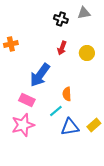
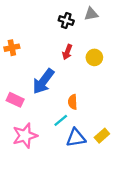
pink rectangle: (27, 100) -> (15, 100), moved

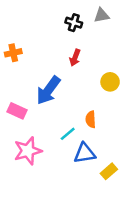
yellow circle: (94, 57) -> (110, 82), moved
orange semicircle: (73, 102) -> (91, 119), moved
yellow rectangle: (102, 136) -> (109, 171), moved

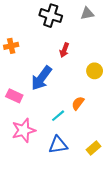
black cross: (74, 23) -> (51, 16), moved, size x1.5
orange semicircle: (91, 119) -> (78, 103), turned 40
blue triangle: (85, 153) -> (58, 145), moved

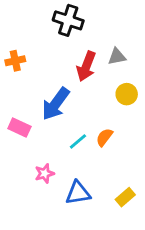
gray triangle: (87, 14) -> (117, 57), moved
red arrow: (64, 50) -> (86, 66), size x1.5
cyan line: (58, 116) -> (78, 141), moved
pink star: (24, 130) -> (45, 173), moved, size x0.6

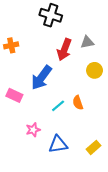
orange semicircle: (104, 137) -> (78, 103), turned -56

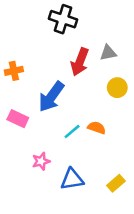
orange cross: (11, 45) -> (14, 71), moved
orange semicircle: (78, 103) -> (97, 128), turned 128

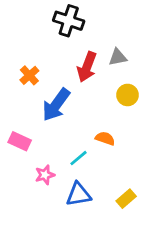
orange cross: (14, 71) -> (29, 75), moved, turned -30
pink rectangle: (18, 119) -> (20, 141), moved
cyan line: (72, 132) -> (78, 158), moved

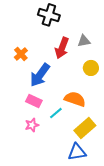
orange semicircle: (105, 138) -> (75, 99), size x1.5
pink rectangle: (20, 141) -> (34, 101), moved
blue triangle: (78, 194) -> (77, 152), moved
yellow rectangle: (126, 199) -> (85, 128), moved, size x1.5

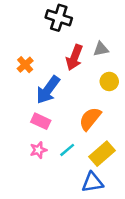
orange semicircle: (75, 99) -> (90, 119), turned -70
cyan line: (56, 113) -> (67, 150), moved

